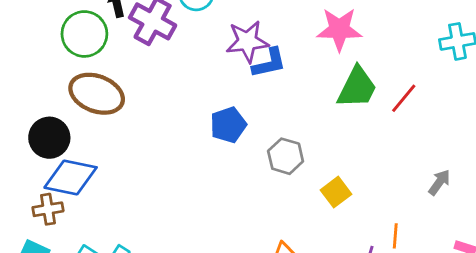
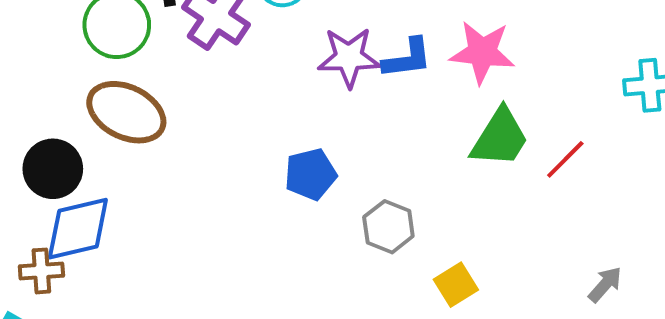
blue L-shape: (269, 63) -> (407, 58), moved
blue diamond: (71, 177) -> (78, 229), turned -30

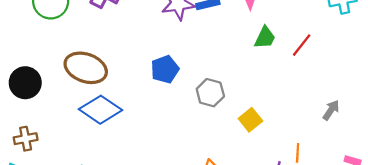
brown ellipse: (126, 112) -> (86, 68), moved
green trapezoid: (500, 138) -> (265, 38), size x0.7
blue diamond: (78, 229) -> (101, 110), moved, turned 54

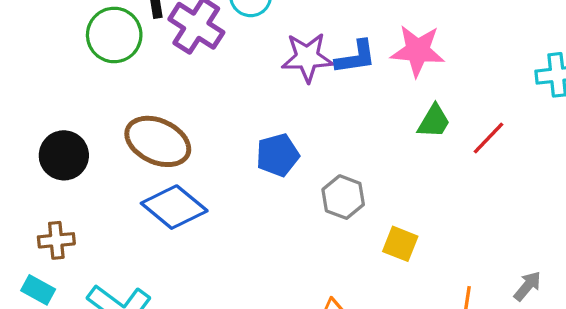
gray arrow: (331, 110) -> (528, 286), moved
yellow square: (250, 120) -> (400, 244), turned -35

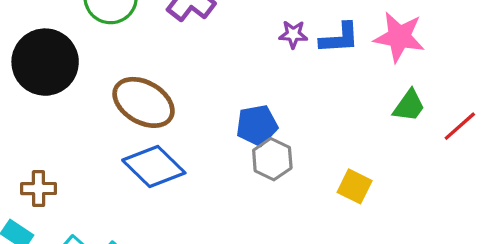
purple star: (307, 57) -> (293, 34), size x0.6
black circle: (64, 155) -> (45, 62), moved, size x1.4
gray hexagon: (343, 197) -> (272, 159), moved
yellow square: (400, 244) -> (355, 186), moved

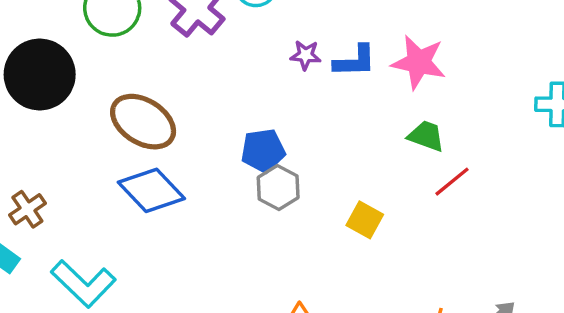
green trapezoid: (409, 106) -> (426, 136), turned -108
red line: (460, 126) -> (452, 182), moved
brown cross: (39, 189) -> (27, 209), turned -36

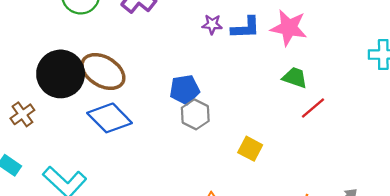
black circle: (40, 74) -> (61, 74), moved
brown cross: (27, 209) -> (22, 114), moved
yellow square: (365, 220) -> (250, 149), moved

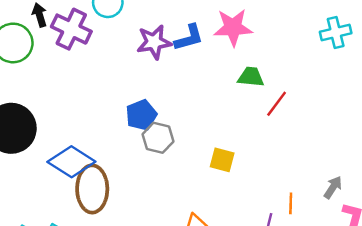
purple star: (212, 24) -> (154, 42), size x1.6
brown ellipse: (103, 72) -> (92, 189), moved, turned 72

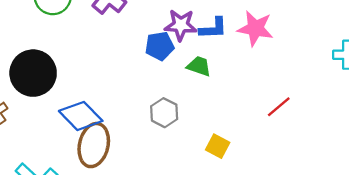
green trapezoid: (251, 77) -> (199, 66), moved
blue pentagon: (141, 115) -> (160, 46), moved

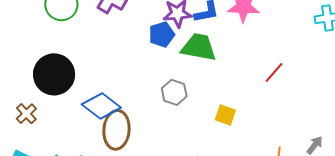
green trapezoid: (199, 66) -> (199, 47), size x1.6

